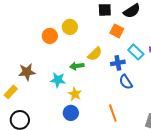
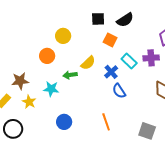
orange circle: (50, 36) -> (47, 56), moved
blue cross: (118, 63) -> (111, 72), turned -32
yellow star: (75, 94) -> (29, 102), moved

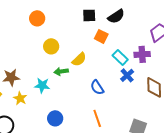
yellow circle: (63, 36) -> (51, 46), moved
orange circle: (47, 56) -> (37, 18), moved
blue cross: (111, 72) -> (127, 75), moved
blue semicircle: (119, 91) -> (97, 87), moved

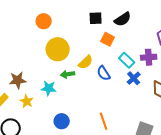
yellow circle: (51, 46) -> (58, 49), size x1.5
blue semicircle: (97, 87) -> (104, 73), moved

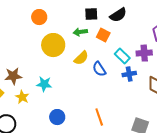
green arrow: (68, 74) -> (80, 32), moved
blue cross: (134, 78) -> (129, 74), turned 32

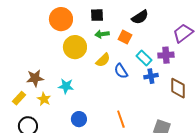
black square: (91, 14) -> (97, 15), moved
orange circle: (39, 17) -> (61, 19), size x1.5

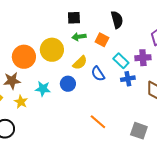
black semicircle: (140, 17) -> (117, 20), turned -72
orange circle: (61, 19) -> (24, 57), moved
blue circle: (79, 119) -> (68, 84), moved
orange line: (121, 119) -> (98, 122), turned -30

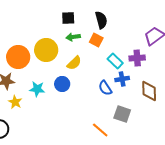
black semicircle: (117, 20) -> (101, 20), moved
blue semicircle: (98, 74) -> (105, 88), moved
orange line: (98, 122) -> (100, 130), moved
gray square: (139, 131) -> (122, 114), moved

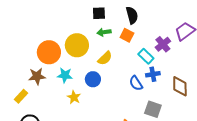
purple cross: (137, 58) -> (163, 44), moved, turned -35
cyan star: (37, 89) -> (65, 75), moved
yellow star: (15, 102) -> (74, 97), moved

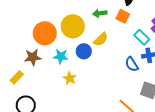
blue circle: (93, 79) -> (84, 51), moved

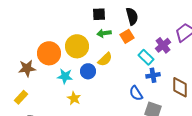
orange square: (123, 16) -> (127, 36), turned 32
brown star: (33, 57) -> (27, 68), moved
blue semicircle: (132, 64) -> (136, 93), moved

